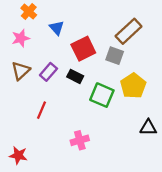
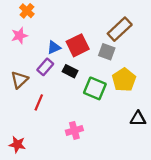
blue triangle: (57, 28) -> (54, 47), moved, turned 48
brown triangle: (21, 71) -> (19, 80), moved

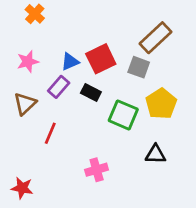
pink star: (19, 36) -> (28, 62), moved
black triangle: (138, 119) -> (156, 154), moved

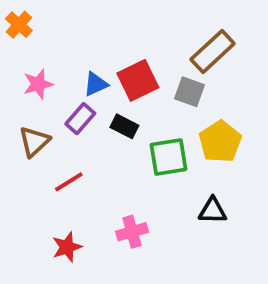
orange cross: (35, 14) -> (19, 25), moved
green square: (123, 115) -> (168, 157), turned -32
red line: (50, 133) -> (69, 182), turned 35
red star: (22, 188) -> (67, 247), moved, turned -30

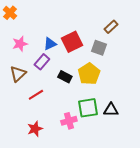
brown rectangle: (213, 52) -> (111, 27), size x0.6
black rectangle: (124, 126) -> (65, 77), moved
yellow pentagon: (220, 142) -> (89, 74), moved
green square: (168, 157) -> (88, 108), moved

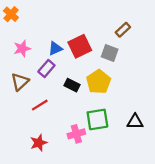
black triangle: (111, 110) -> (135, 122), moved

